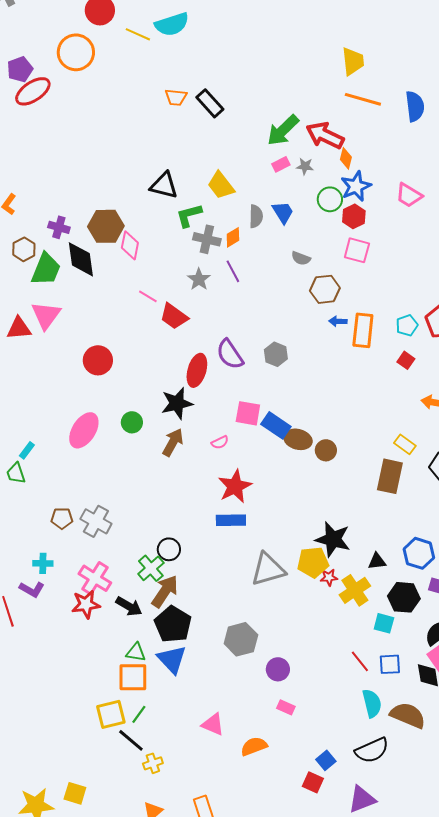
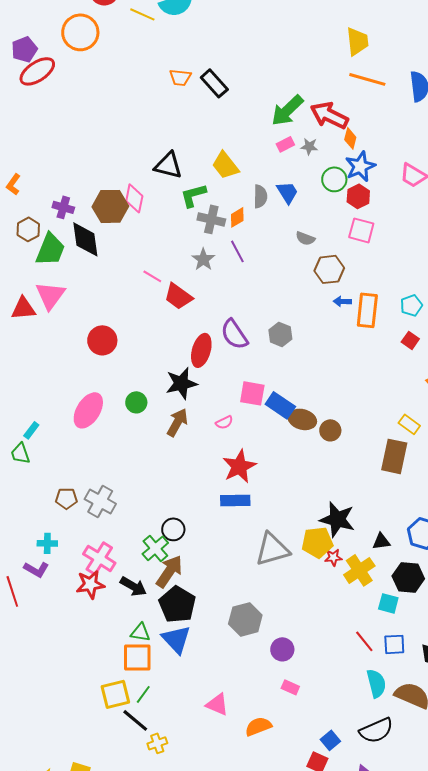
pink diamond: (130, 245) -> (134, 198), moved

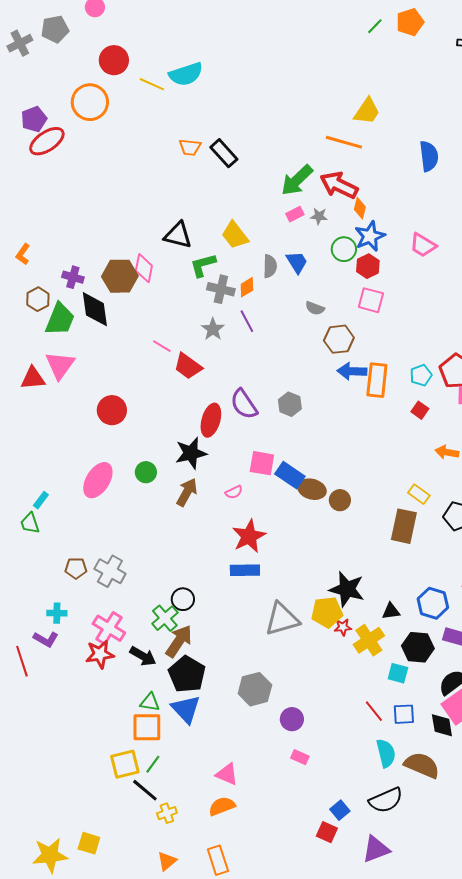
yellow trapezoid: (357, 41) -> (367, 111), turned 40
orange line: (367, 79) -> (344, 142), moved
blue arrow: (342, 301) -> (352, 371), size x1.6
orange semicircle: (258, 726) -> (222, 806), moved

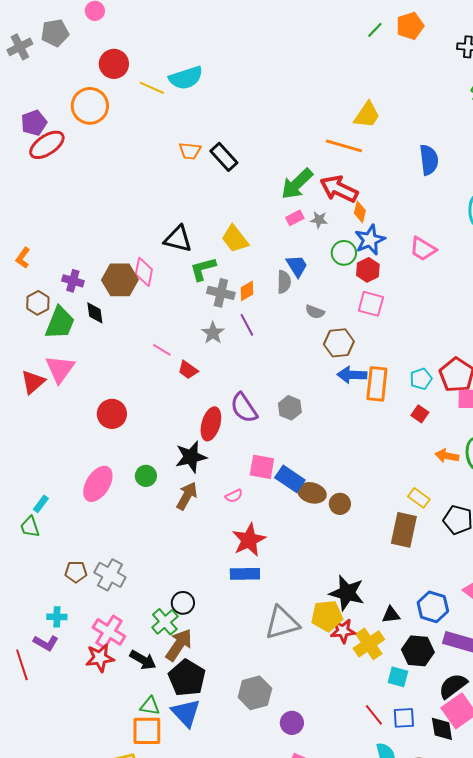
gray semicircle: (270, 266) -> (284, 282), moved
black diamond: (95, 309) -> (95, 313), size x0.6
red trapezoid: (188, 366) -> (188, 370), size x0.7
red triangle: (33, 378) -> (33, 382), turned -36
red star: (343, 627) -> (343, 631), size x1.4

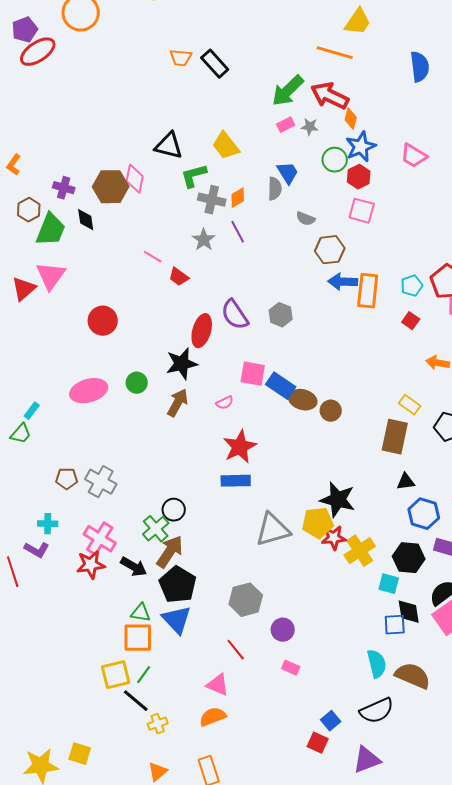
pink ellipse: (98, 484) -> (89, 391), turned 42
green trapezoid: (30, 527) -> (21, 434), turned -120
black triangle: (391, 615) -> (406, 482), moved
red line: (374, 715) -> (236, 650), moved
black diamond: (442, 729) -> (409, 612), moved

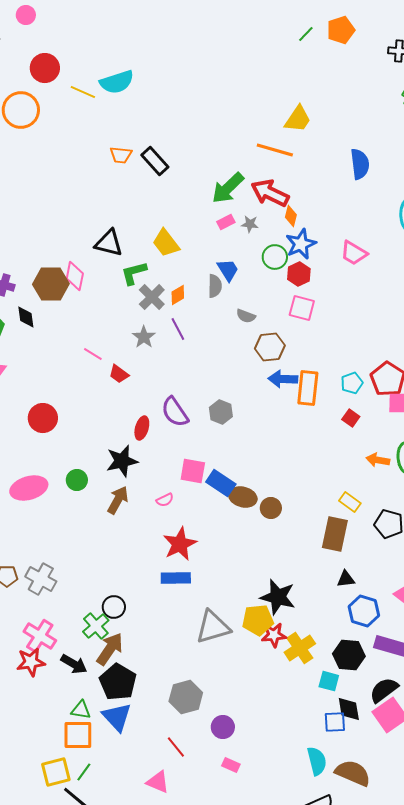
gray cross: (212, 200) -> (152, 297), turned 32
red ellipse: (202, 331) -> (142, 428), size x0.7

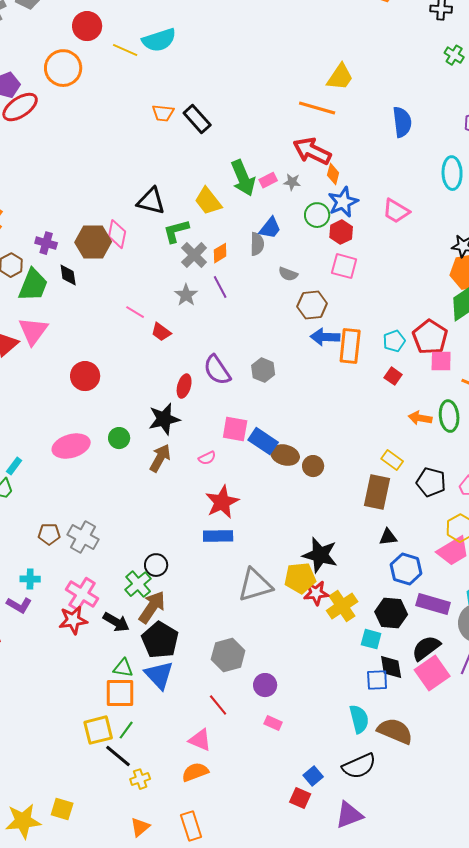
green arrow: (228, 188) -> (243, 178), moved, turned -69
blue trapezoid: (228, 270) -> (270, 228), turned 70

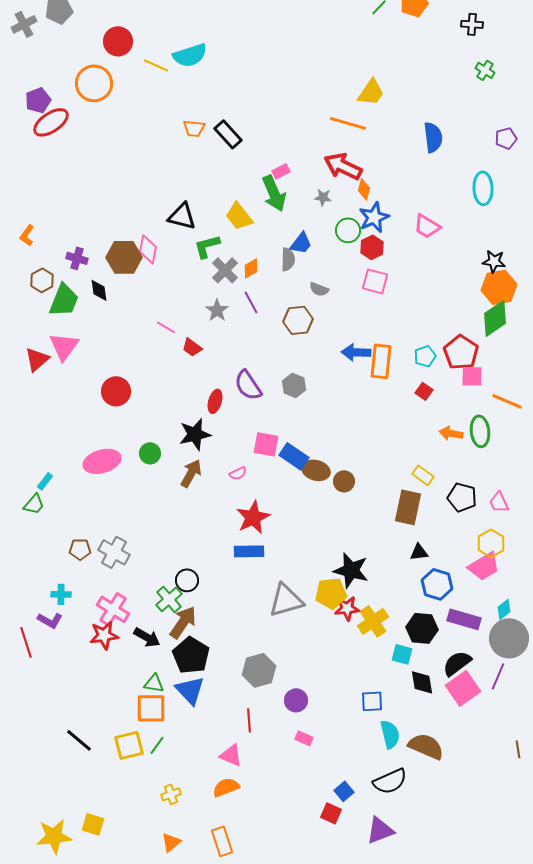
pink rectangle: (268, 180) -> (281, 171), moved
brown hexagon: (312, 305) -> (298, 320), moved
blue square: (377, 680) -> (372, 701), moved
red line: (218, 705) -> (249, 720), turned 35
black line: (118, 756) -> (79, 740), moved

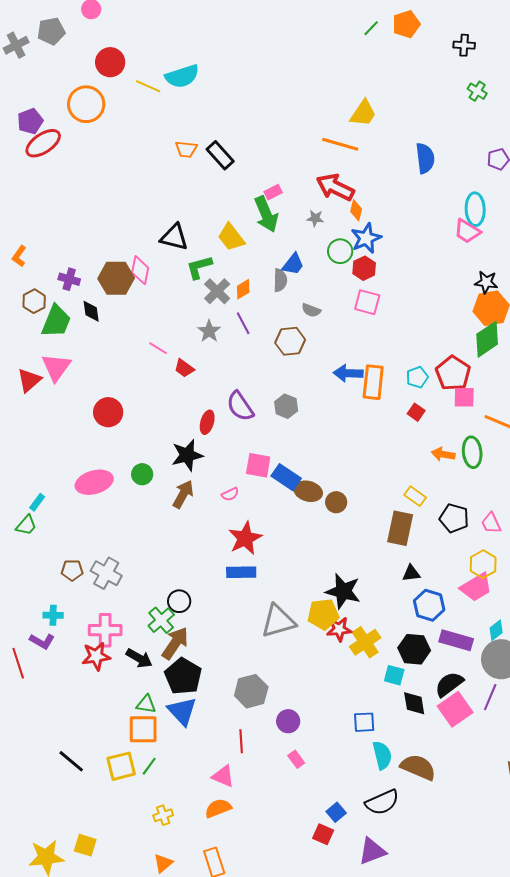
pink trapezoid: (427, 226) -> (467, 231), moved
pink cross: (113, 609) -> (105, 630), turned -32
pink rectangle: (304, 738) -> (296, 759), turned 30

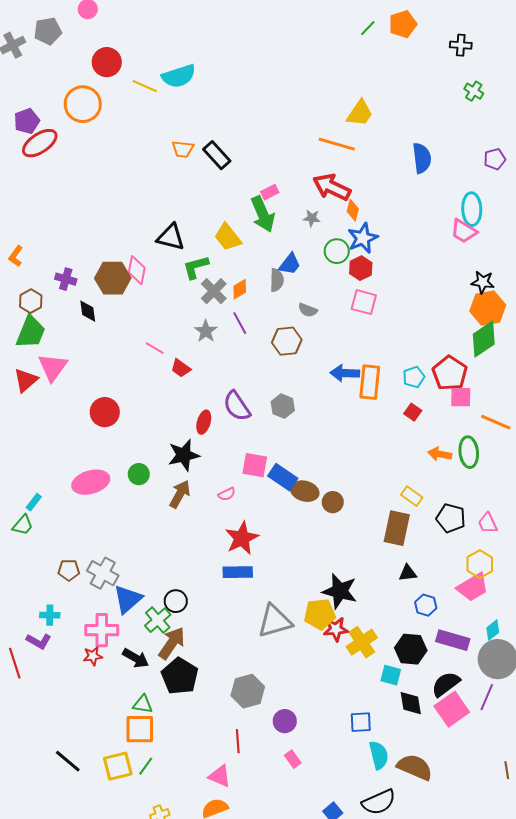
green trapezoid: (56, 321) -> (31, 332), moved
blue hexagon: (429, 605) -> (426, 605), size x0.7
red star: (96, 656) -> (93, 656), size x0.7
blue triangle: (182, 711) -> (128, 599), moved, turned 32

